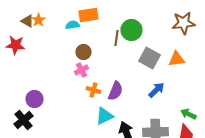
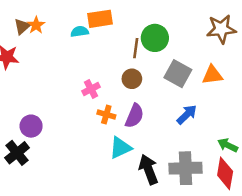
brown triangle: (27, 21) -> (22, 26), turned 48
brown circle: (83, 52) -> (132, 79), moved

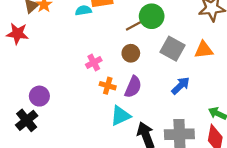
brown line: (136, 48) -> (134, 25), turned 54

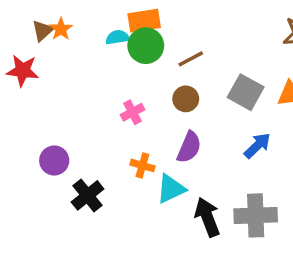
green circle: (152, 16) -> (146, 46), moved
orange cross: (108, 86) -> (142, 165), moved
black cross: (27, 120) -> (88, 195), moved

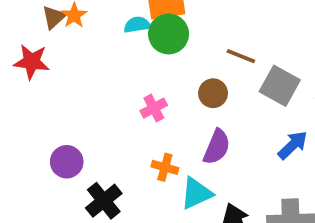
brown line: (191, 59) -> (241, 56), moved, turned 50

